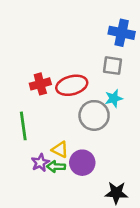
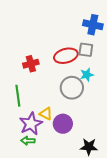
red ellipse: (72, 85) -> (66, 56), moved
purple star: (40, 163) -> (31, 124), size x1.6
green arrow: (56, 167) -> (28, 141), moved

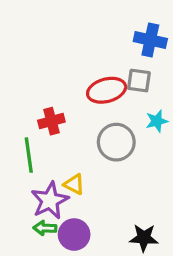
red cross: (31, 64) -> (51, 121), moved
cyan star: (87, 75) -> (157, 121), moved
purple circle: (63, 124) -> (74, 235), moved

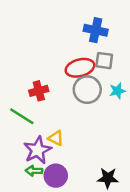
blue cross: (150, 40) -> (96, 30), moved
gray circle: (116, 142) -> (87, 90), moved
green line: (29, 155) -> (22, 116), turned -50

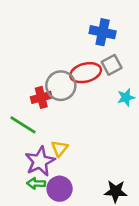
gray square: (104, 61) -> (112, 65), turned -36
gray circle: (87, 90) -> (61, 86), moved
yellow triangle: (56, 138) -> (60, 148), turned 42

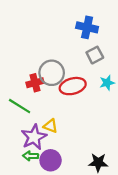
red ellipse: (86, 73) -> (73, 86), moved
yellow triangle: (60, 148) -> (51, 126), turned -48

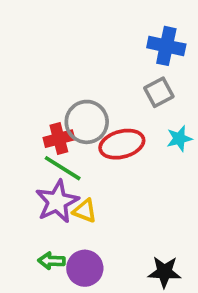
blue cross: (87, 27) -> (166, 46), moved
green line: (20, 106) -> (63, 168), moved
purple star: (34, 137) -> (57, 202), moved

